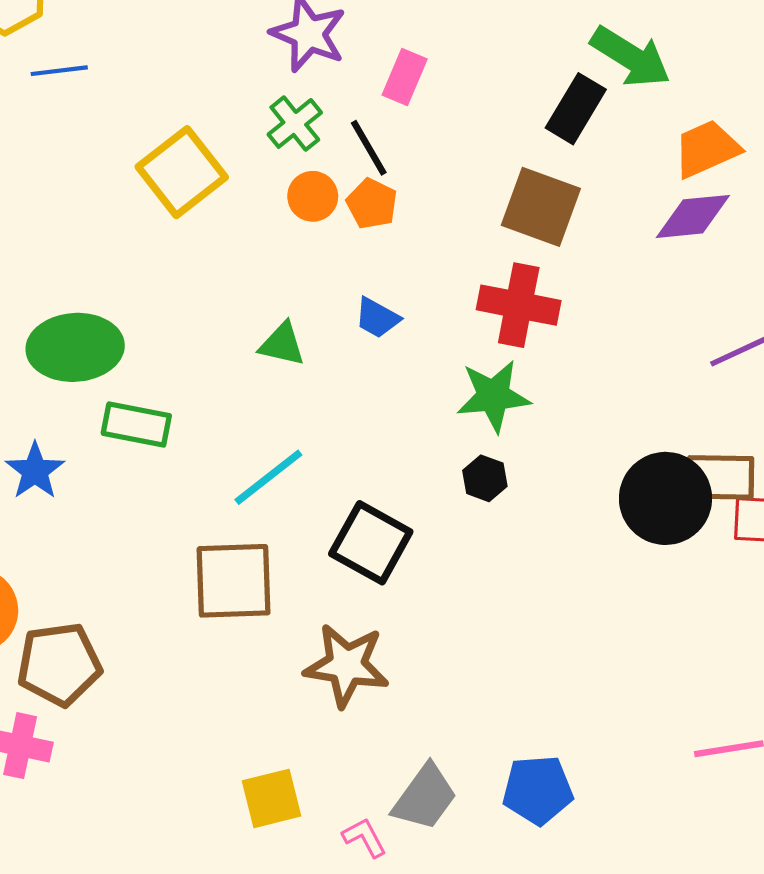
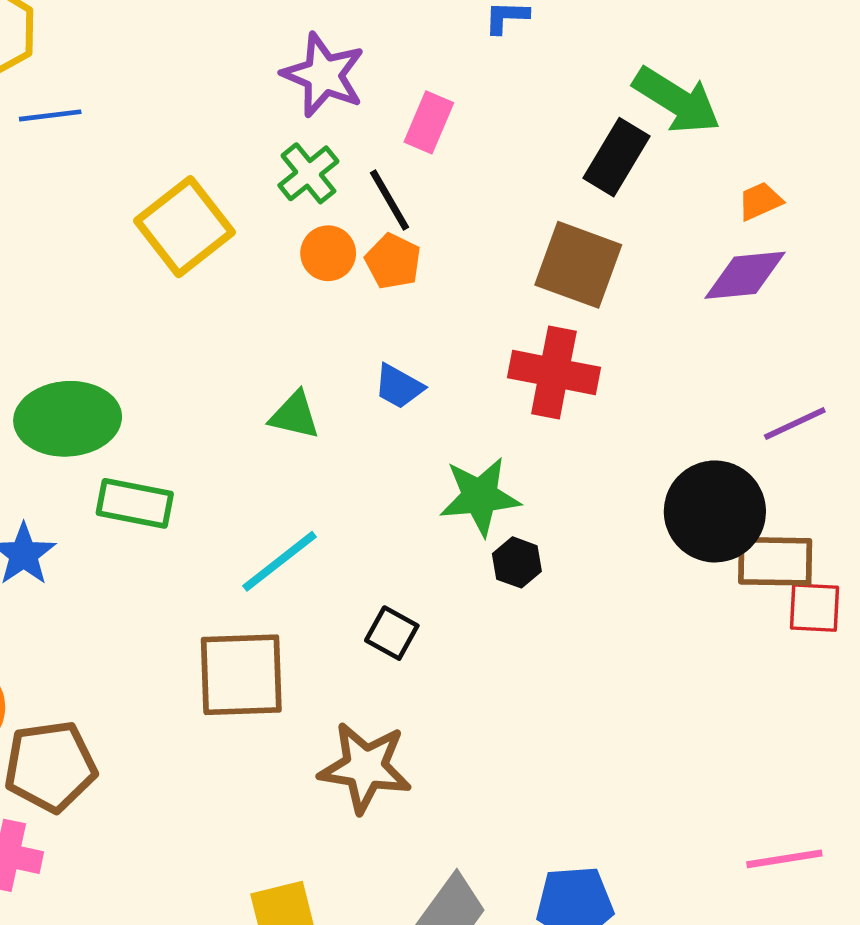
orange trapezoid: (707, 149) -> (760, 201), size x0.6
green star: (493, 396) -> (480, 496), moved
black circle: (665, 498) -> (715, 511), moved
black square: (371, 543) -> (392, 633), size x0.6

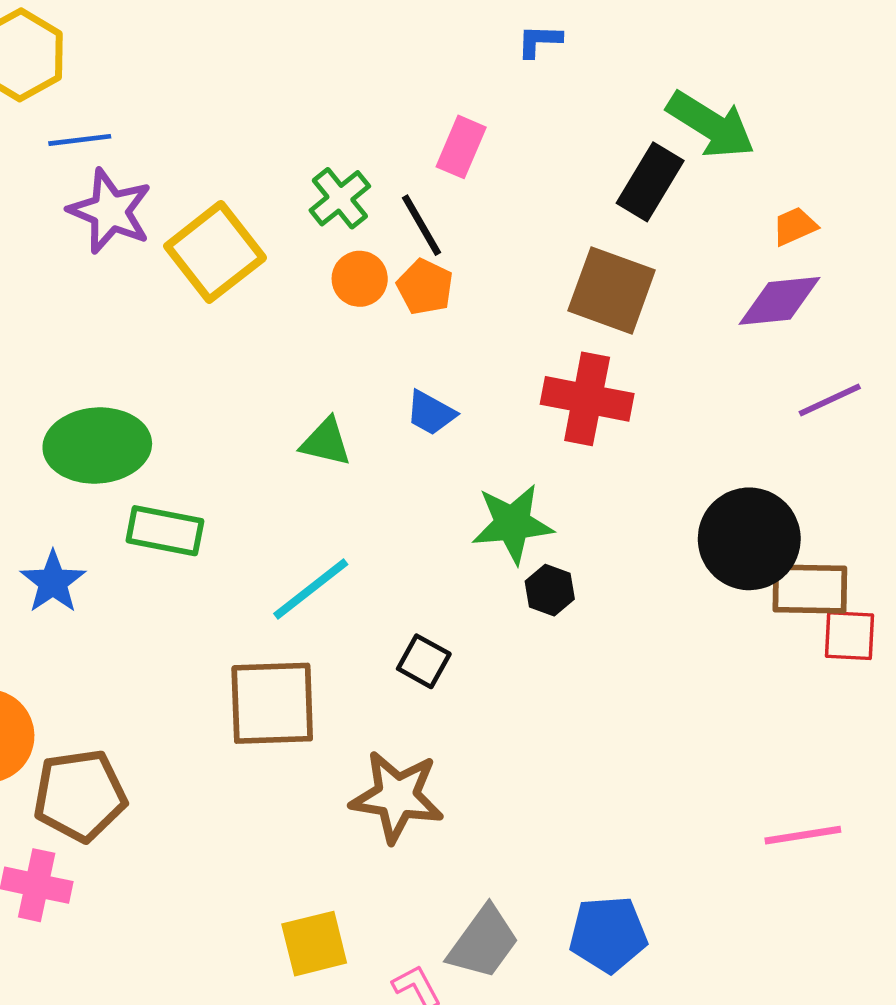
purple star: (324, 75) -> (110, 211), moved
purple line: (795, 423) -> (830, 400), moved
pink line: (784, 859) -> (803, 835), moved

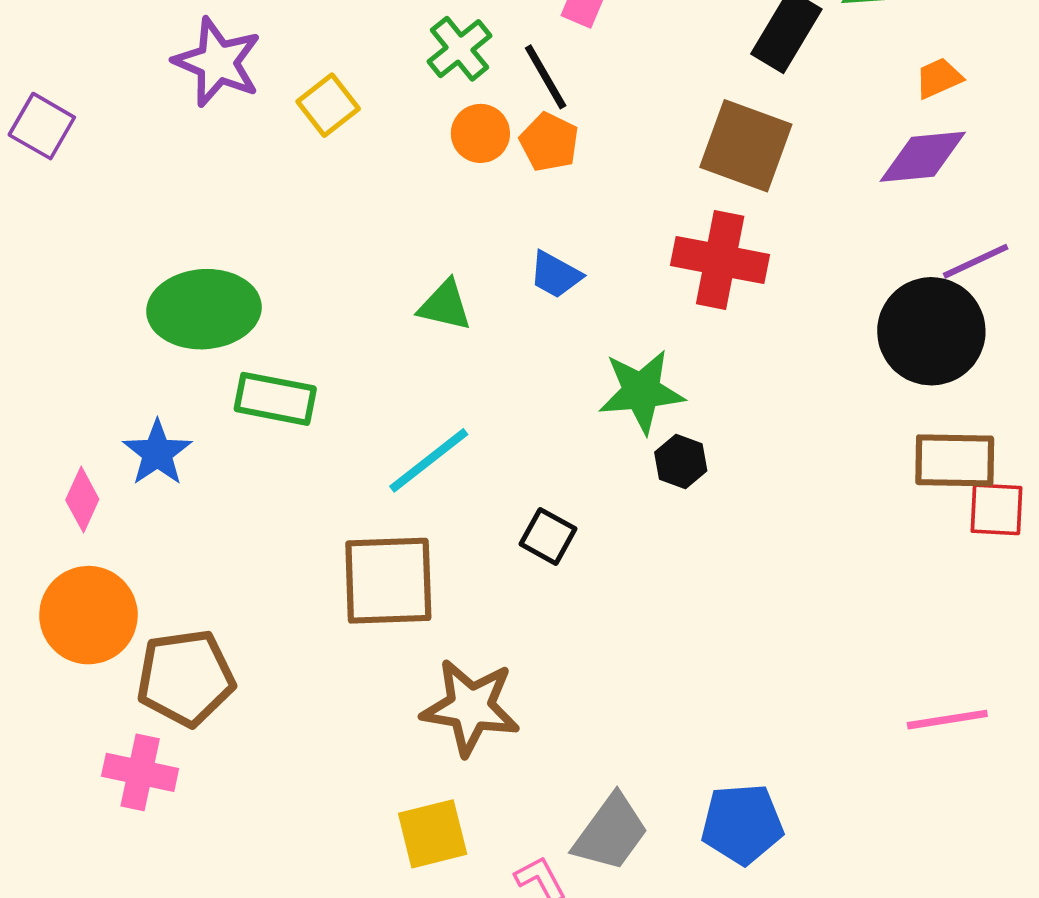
yellow square: (215, 252) -> (328, 105), size x0.6
black circle: (749, 539) -> (931, 331), moved
brown star: (397, 797) -> (471, 707), moved

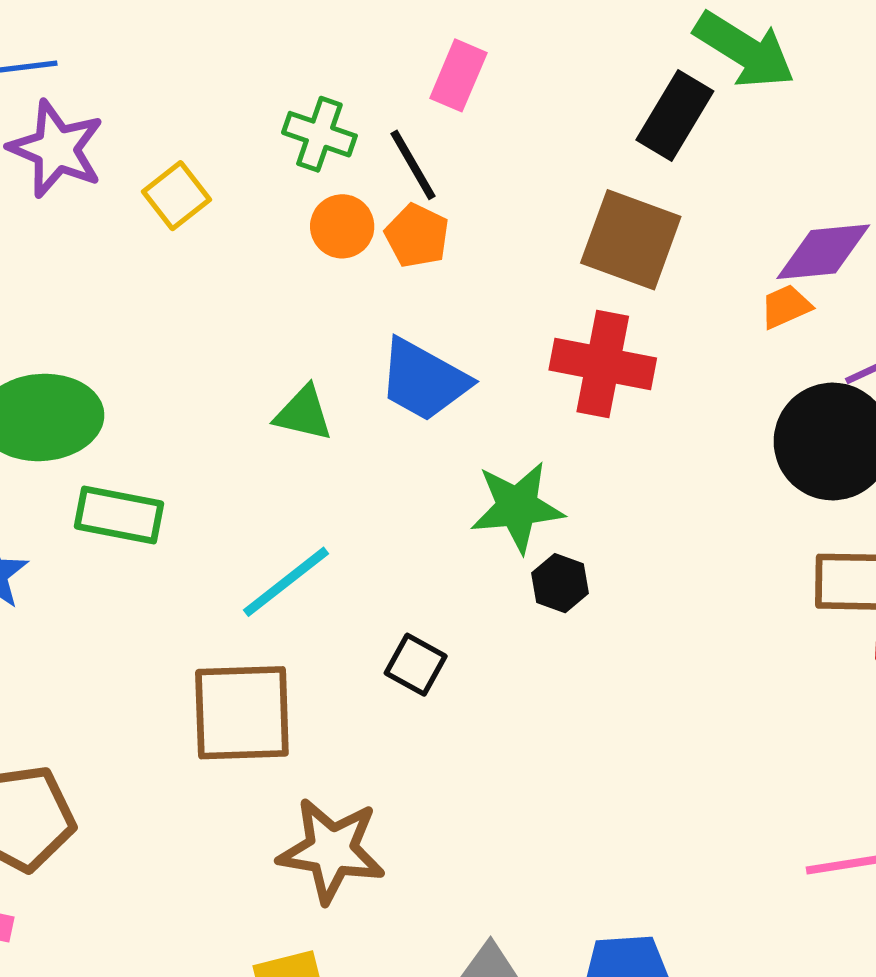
green cross: (460, 49) -> (319, 134), turned -32
orange trapezoid: (939, 78) -> (786, 307), moved
blue trapezoid: (555, 275) -> (424, 380), size x1.6

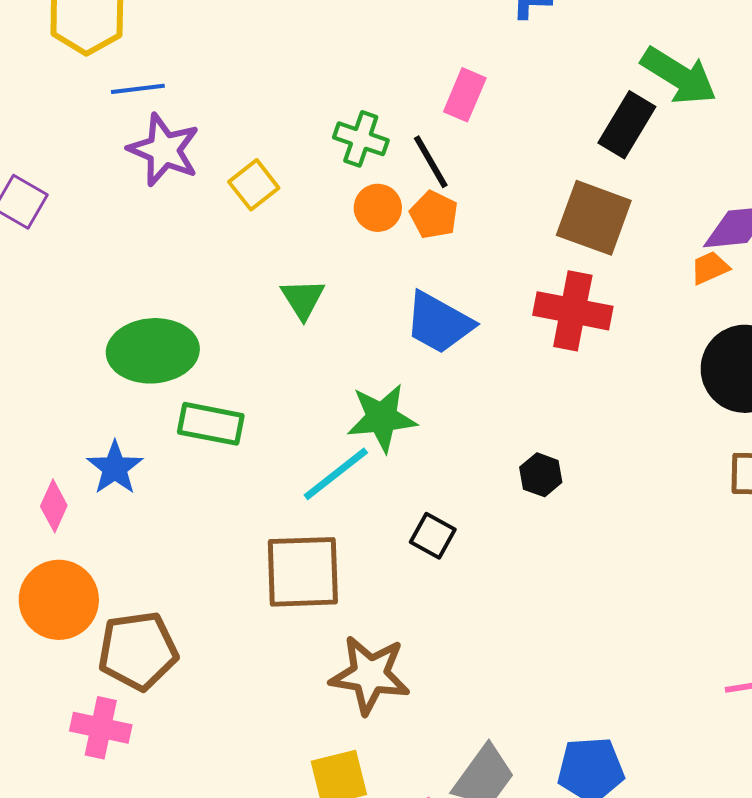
green triangle: (303, 413) -> (303, 299), moved, turned 45
green star: (517, 507) -> (382, 418), moved

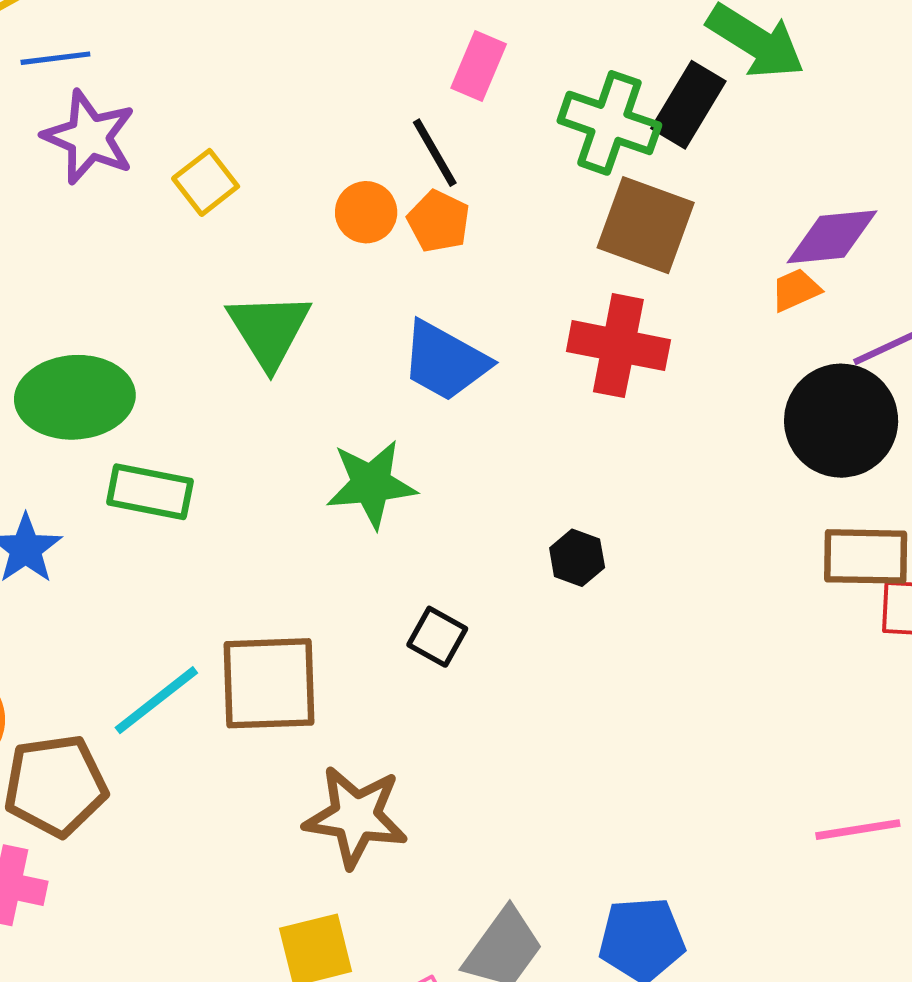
green cross: (361, 139) -> (609, 123), moved, size x1.4
green triangle: (303, 299) -> (269, 330), size x1.5
cyan line: (336, 474) -> (156, 700), moved

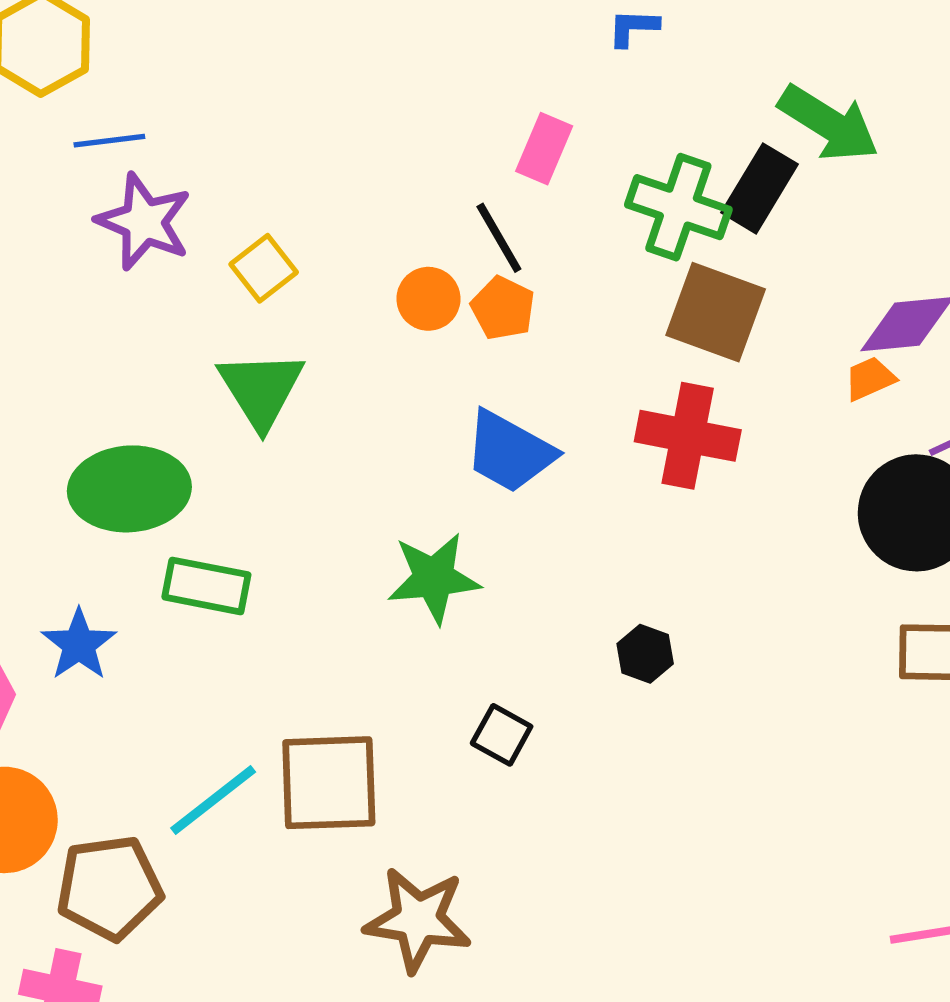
green triangle: (269, 330) -> (261, 389), moved

